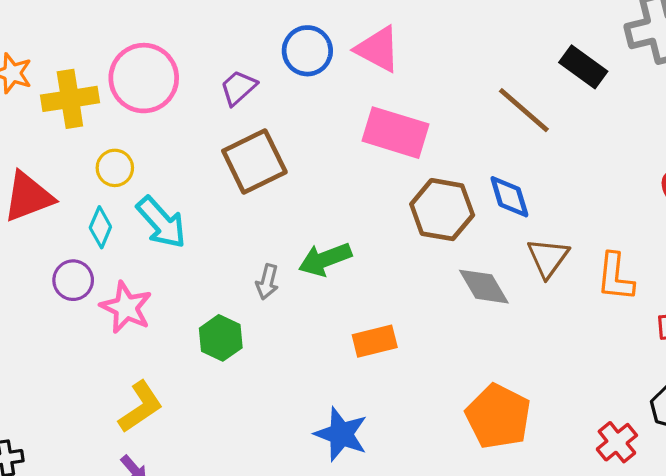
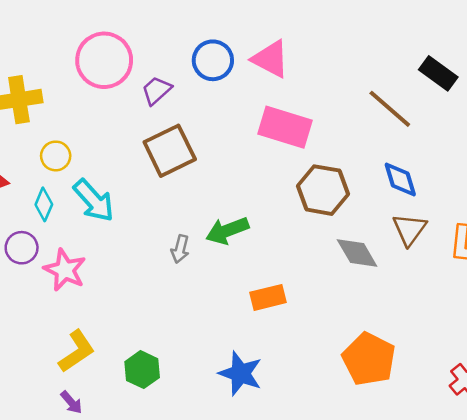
pink circle: (144, 78) -> (104, 60), moved
blue diamond: (509, 197) -> (400, 180), moved
green hexagon: (221, 338) -> (142, 370), moved

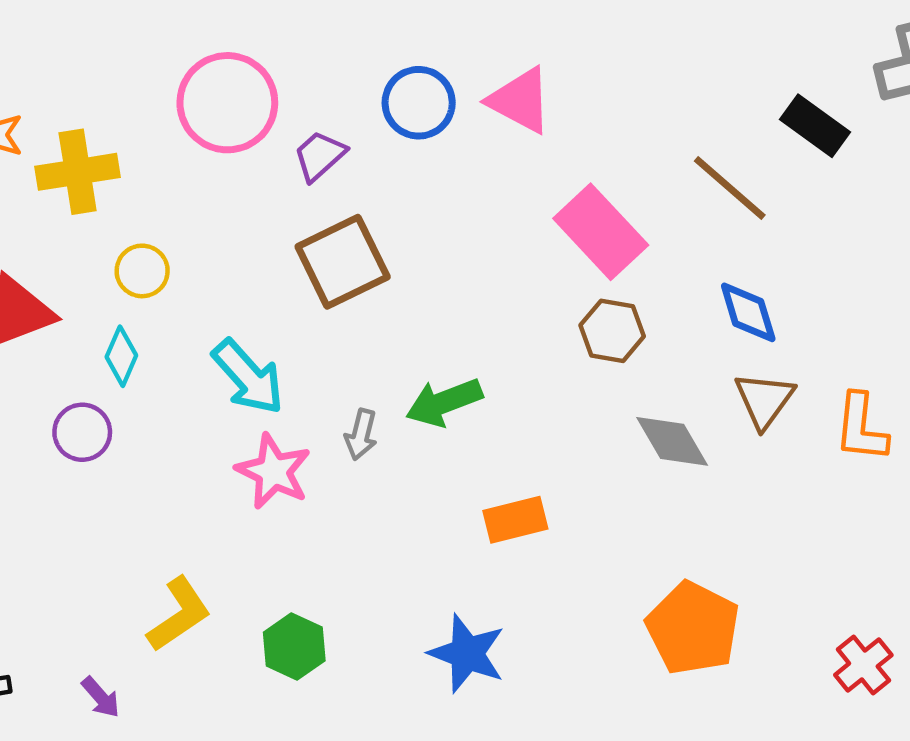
pink rectangle: (285, 127) -> (601, 232), moved, turned 30
brown hexagon: (323, 190) -> (612, 331), size x0.7
cyan arrow: (94, 201) -> (248, 377), moved
pink star: (65, 270) -> (273, 471), moved
purple arrow: (71, 402) -> (101, 697), moved

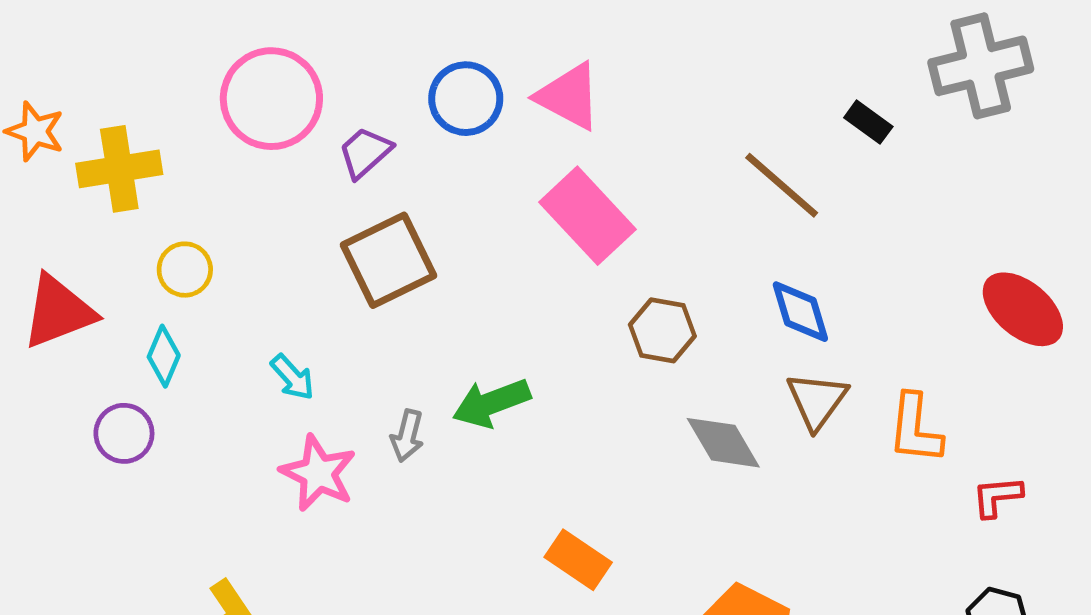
black rectangle: (815, 126) -> (868, 122), size x0.7
pink rectangle: (601, 232) -> (587, 216), moved
cyan arrow: (248, 377) -> (292, 377), size x0.6
orange rectangle: (515, 520) -> (578, 560), moved, turned 48

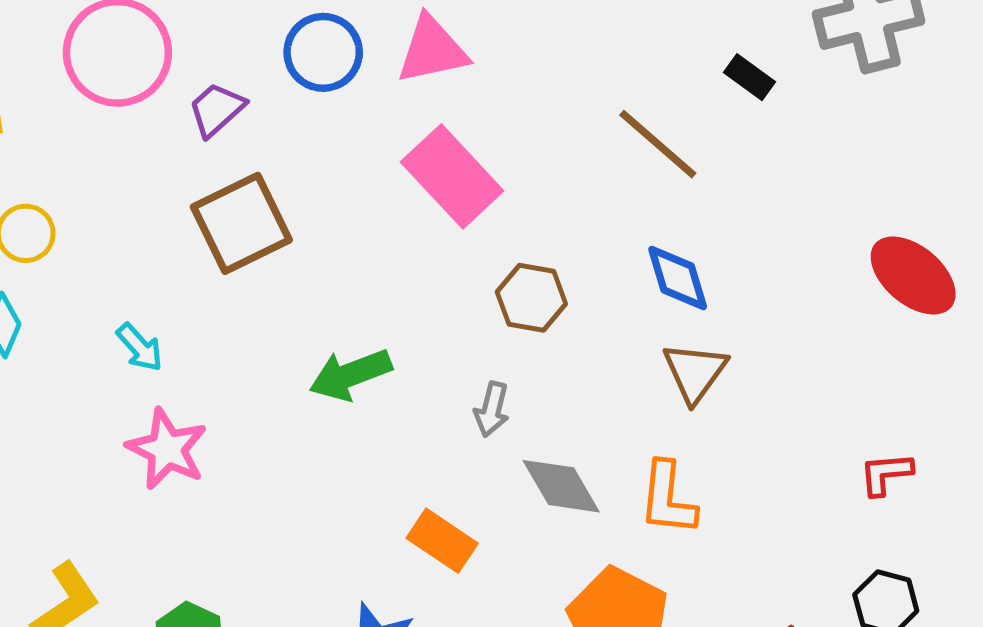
pink triangle: (569, 96) -> (432, 50), turned -40
orange L-shape: (915, 429) -> (668, 499), moved
gray arrow: (407, 436) -> (492, 409), moved
gray diamond: (723, 443) -> (561, 486), moved

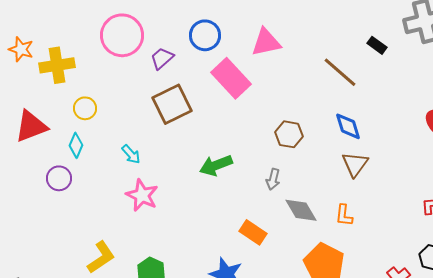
pink triangle: (432, 50) -> (266, 42), moved
pink rectangle: (452, 176) -> (231, 78), moved
orange L-shape: (668, 499) -> (344, 215), size x0.7

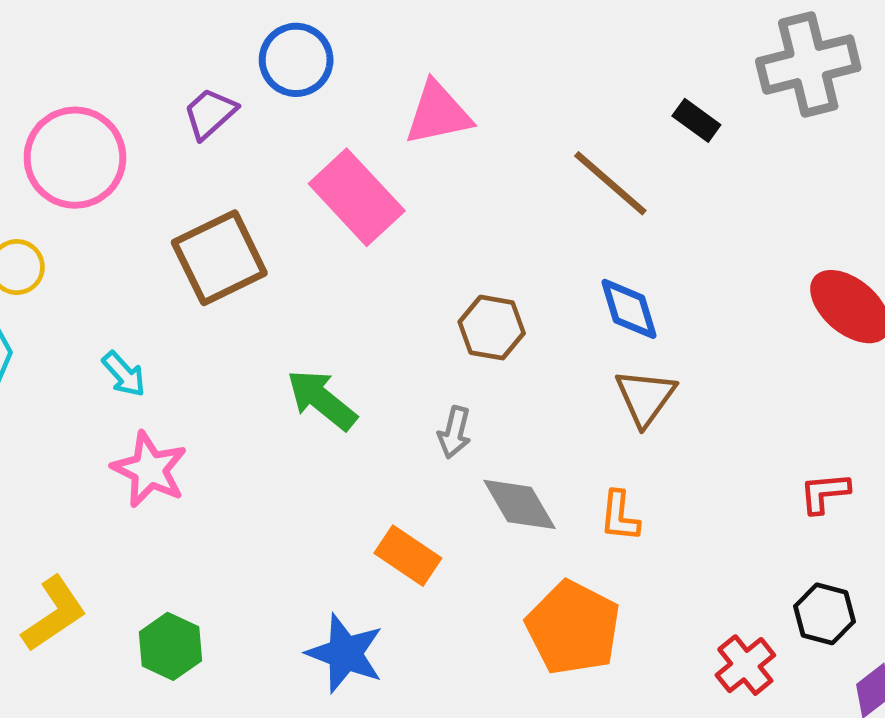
pink circle: (122, 35) -> (75, 158), moved
blue circle: (205, 35) -> (296, 60), moved
purple trapezoid: (162, 58) -> (210, 113), moved
green arrow: (216, 165) -> (322, 400), turned 60

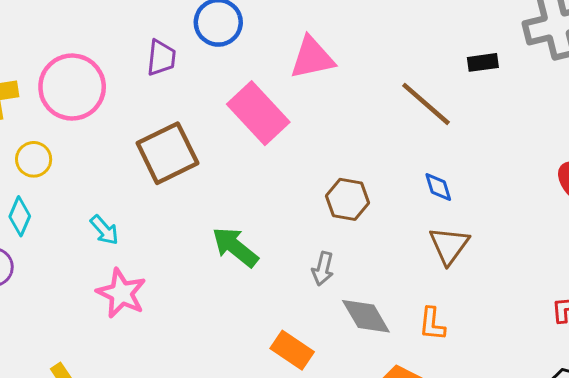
purple trapezoid: (210, 113) -> (161, 58), turned 138
black rectangle: (696, 120) -> (483, 62), turned -44
blue diamond: (629, 309) -> (438, 187), size x0.7

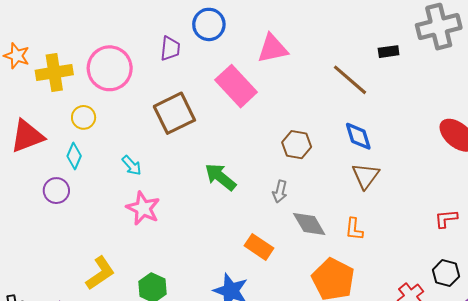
blue diamond: (438, 187) -> (358, 136), size x1.4

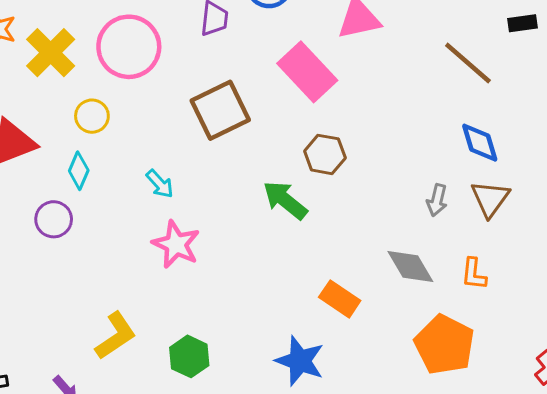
yellow cross: (54, 72) -> (51, 53), turned -36
brown hexagon: (297, 145) -> (325, 154), moved
gray arrow: (280, 192) -> (437, 200), moved

